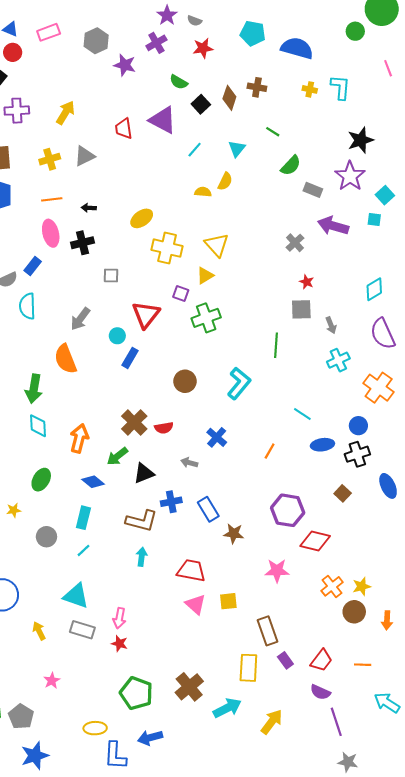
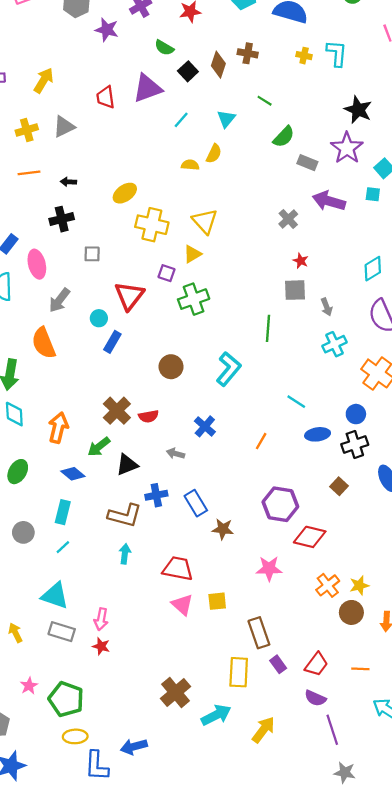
purple triangle: (163, 120) -> (147, 88), turned -48
black star: (361, 140) -> (358, 110), turned -30
pink ellipse: (51, 233) -> (37, 264), moved
green pentagon: (136, 693) -> (66, 699), moved

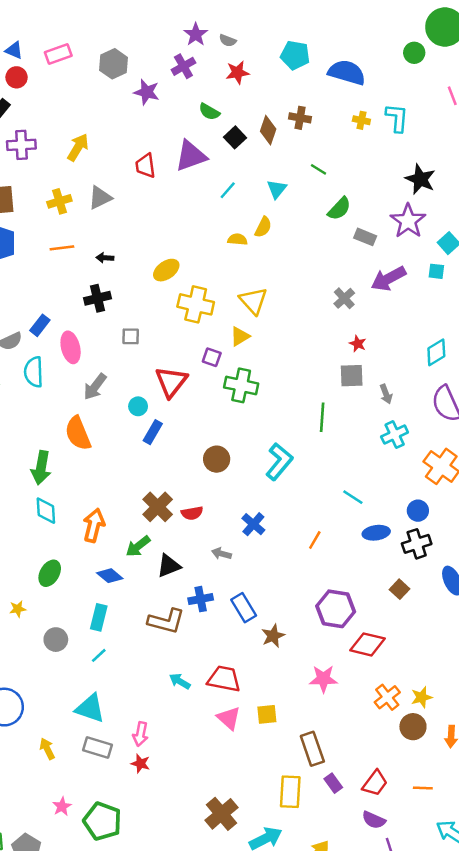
purple arrow: (329, 201) -> (388, 279), turned -44
green cross: (194, 299) -> (241, 385), turned 32
brown star: (223, 529) -> (273, 636), turned -30
cyan arrow: (125, 554) -> (180, 681), moved, turned -66

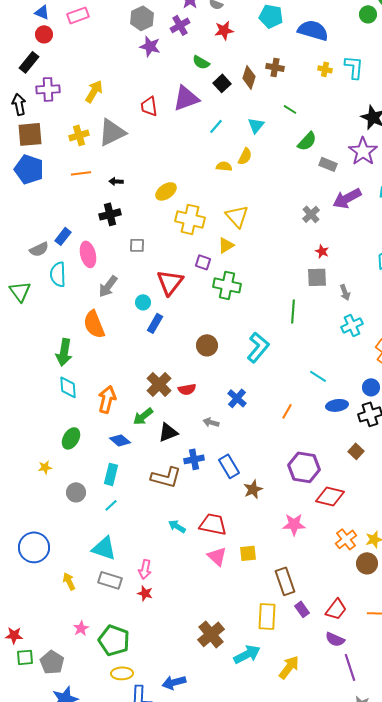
gray hexagon: (113, 64) -> (142, 18), moved
gray triangle: (100, 198) -> (112, 132), size x1.4

